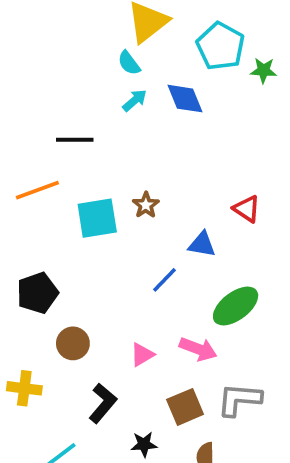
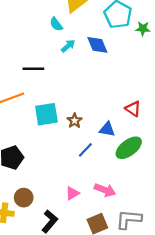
cyan semicircle: (129, 63) -> (56, 24), moved
brown star: (146, 205) -> (75, 121), moved
green ellipse: (236, 306) -> (129, 148), moved
brown circle: (73, 343) -> (24, 198), moved

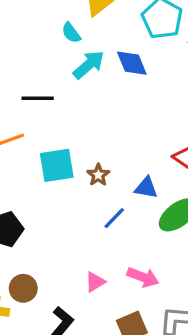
cyan arrow: (68, 46) -> (89, 65), size x1.5

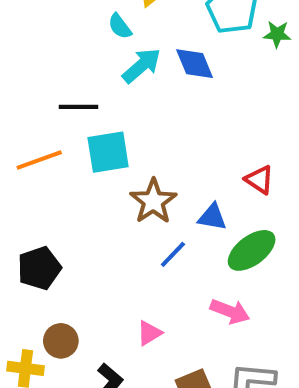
cyan square: (57, 165) -> (108, 152), moved
brown star: (98, 175) -> (153, 201), size x1.6
pink arrow: (143, 277) -> (230, 311), moved

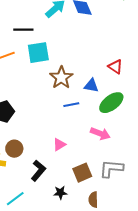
blue line: (173, 254) -> (71, 105), turned 35

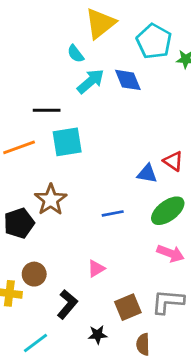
brown star: (61, 78) -> (51, 200), moved
blue triangle: (91, 86) -> (147, 174), moved
pink arrow: (100, 134) -> (171, 253), moved

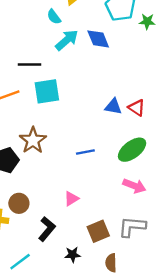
blue triangle: (147, 174) -> (113, 107), moved

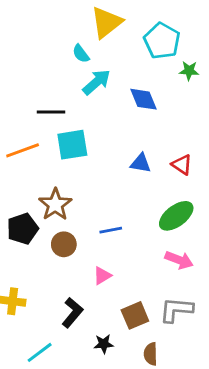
green star: (147, 21) -> (189, 71), moved
blue diamond: (98, 39) -> (143, 99), moved
blue triangle: (113, 107) -> (141, 163), moved
blue line: (85, 152) -> (111, 230), moved
brown circle: (19, 203) -> (64, 244), moved

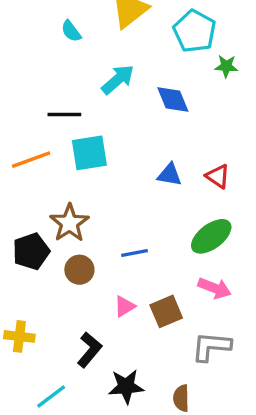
cyan semicircle: (81, 54) -> (71, 31), moved
brown square: (135, 315) -> (166, 311), moved
black star: (104, 344) -> (126, 386), size x1.5

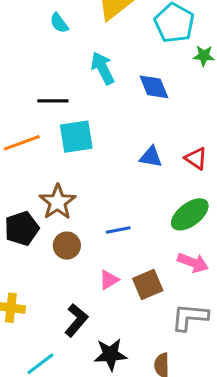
cyan arrow: (118, 80) -> (103, 68), turned -76

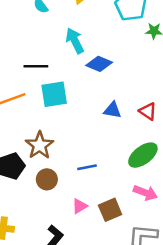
blue diamond: (154, 87) -> (99, 64), moved, turned -45

